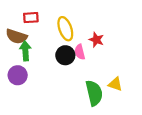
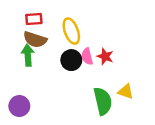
brown semicircle: (17, 36) -> (35, 40), moved
red star: (96, 40) -> (105, 56), moved
purple circle: (18, 75) -> (19, 106), moved

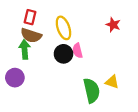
red rectangle: (34, 19) -> (30, 17), turned -72
red star: (105, 56) -> (113, 25), moved
purple circle: (19, 106) -> (15, 78), moved

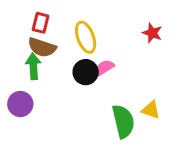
pink semicircle: (78, 51) -> (104, 68), turned 72

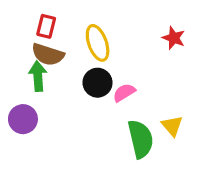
pink semicircle: (104, 68) -> (124, 93), moved
yellow triangle: (151, 110) -> (172, 126), turned 30

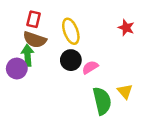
purple circle: (23, 119) -> (17, 68), moved

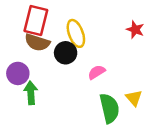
red rectangle: (34, 19) -> (36, 21), size x1.6
green arrow: (28, 55) -> (31, 93), moved
black circle: (71, 60) -> (66, 53), moved

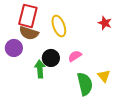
black circle: (66, 53) -> (51, 58), moved
purple circle: (18, 73) -> (14, 48), moved
green arrow: (31, 93) -> (40, 69), moved

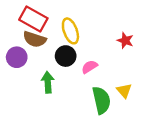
red rectangle: (28, 16) -> (33, 19), turned -75
red star: (105, 23) -> (125, 41), moved
black circle: (51, 58) -> (66, 56), moved

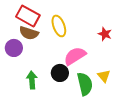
black circle: (66, 56) -> (60, 73), moved
pink semicircle: (89, 67) -> (75, 56), size x1.6
green arrow: (48, 82) -> (32, 80), moved

